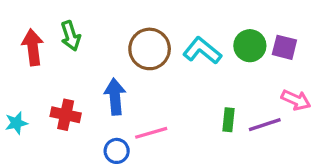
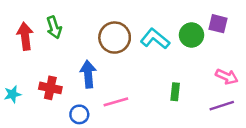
purple square: (284, 47) -> (218, 24), moved
purple line: (265, 125) -> (222, 106), moved
blue circle: (117, 151) -> (79, 114), moved

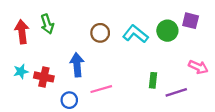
brown circle: (115, 38) -> (100, 33), size x0.7
cyan star: (12, 94) -> (21, 71), moved
purple line: (222, 106) -> (176, 92), moved

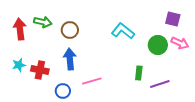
green arrow: (47, 24) -> (43, 22), turned -60
green circle: (167, 31) -> (158, 45), moved
brown circle: (100, 33) -> (70, 30), moved
pink arrow: (198, 67) -> (180, 43), moved

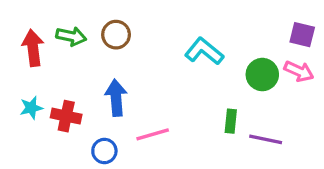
purple square: (173, 19) -> (302, 35), moved
brown circle: (70, 30) -> (116, 35), moved
purple line: (160, 84) -> (266, 139), turned 30

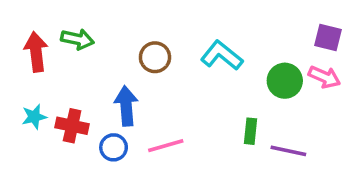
brown circle: (116, 35) -> (155, 57), moved
blue circle: (104, 151) -> (114, 147), moved

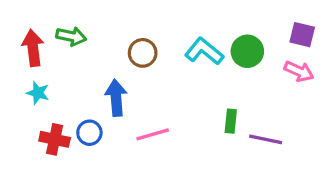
green circle: (285, 81) -> (247, 51), moved
cyan star: (34, 117) -> (38, 93), moved, turned 30
red cross: (72, 126) -> (55, 139), moved
blue circle: (114, 147) -> (89, 133), moved

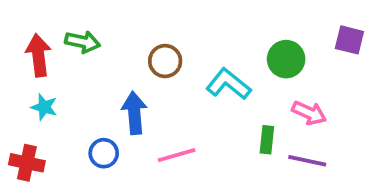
cyan L-shape: (204, 51) -> (228, 84), moved
pink arrow: (299, 71) -> (309, 113), moved
red cross: (55, 139) -> (27, 163), moved

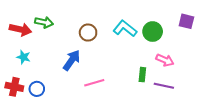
red arrow: (38, 55) -> (20, 29), turned 110
cyan L-shape: (228, 84) -> (125, 28), moved
blue arrow: (134, 113) -> (72, 60), turned 40
blue circle: (104, 153) -> (37, 89), moved

